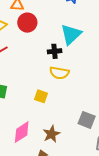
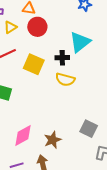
yellow square: (41, 96) -> (34, 64), moved, size x1.5

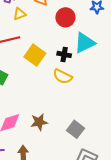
red circle: (37, 27) -> (65, 17), moved
brown star: (53, 140) -> (39, 122), moved

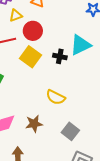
red circle: (65, 17) -> (33, 31), moved
yellow semicircle: (63, 76) -> (56, 97), moved

